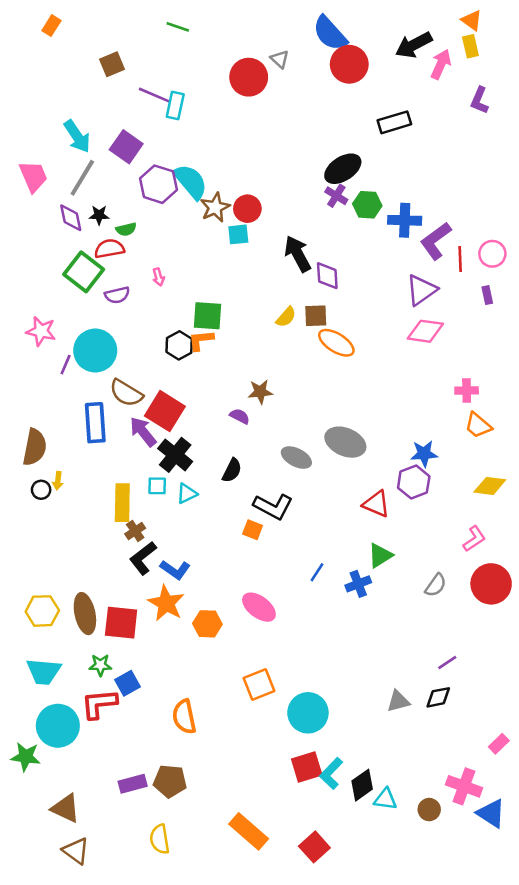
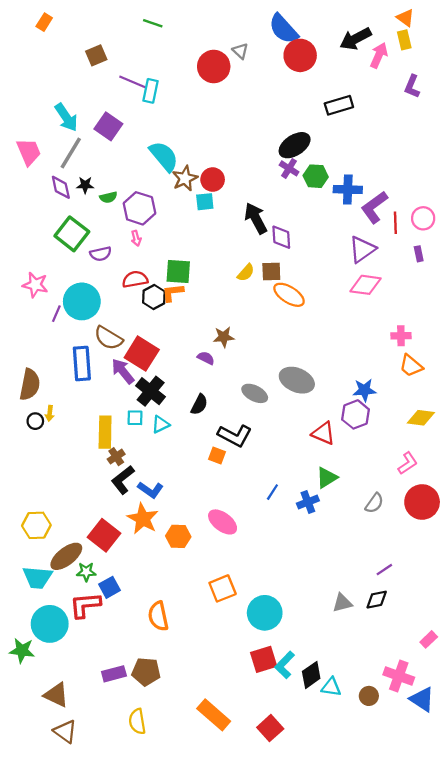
purple hexagon: (158, 184) -> (139, 208), moved
red semicircle: (109, 249) -> (135, 279), moved
brown ellipse: (85, 614) -> (66, 556), moved, turned 64
red square: (121, 623) -> (104, 535), turned 32

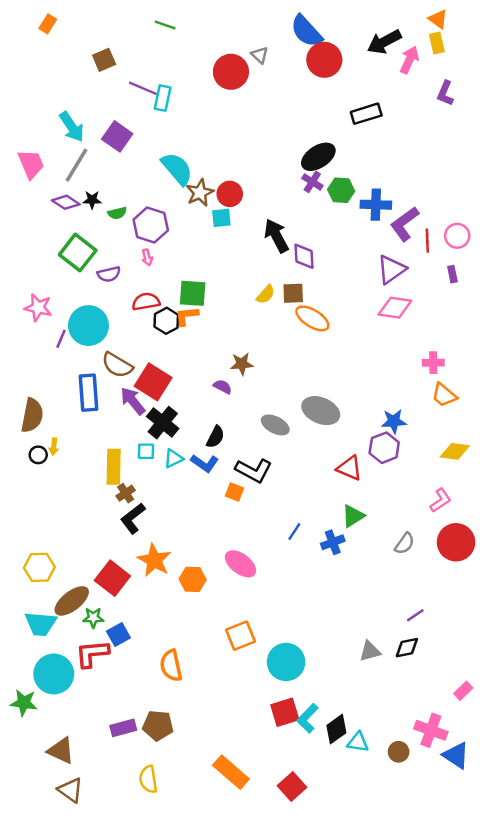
purple diamond: (61, 187) -> (66, 202), turned -45
blue L-shape: (151, 490) -> (205, 463), moved

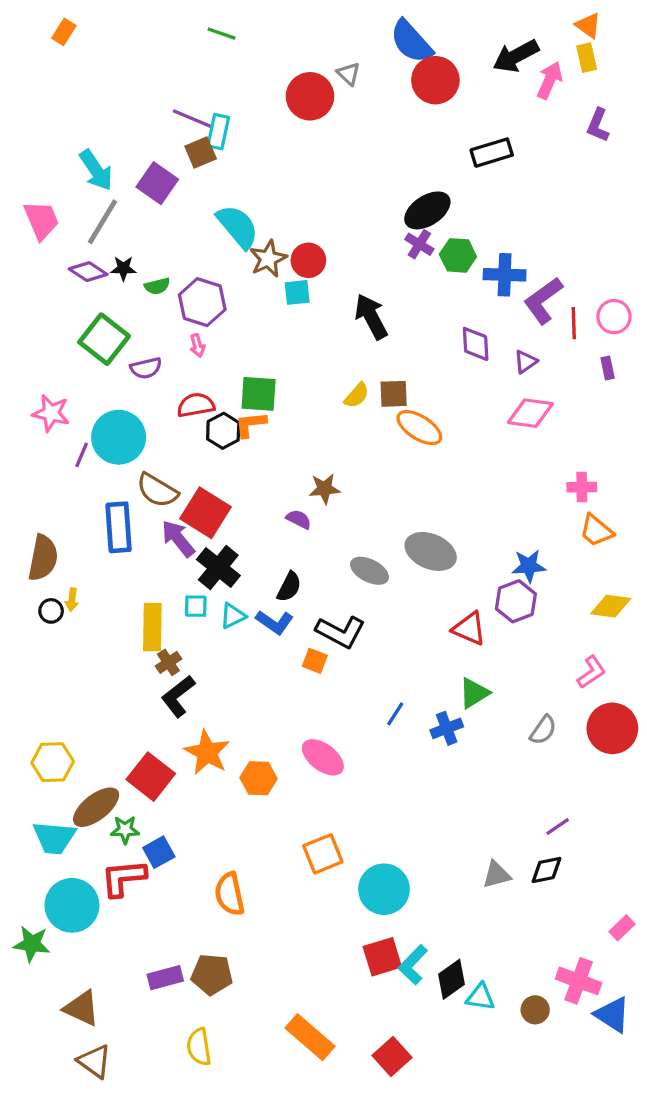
brown square: (104, 60) -> (201, 153), moved
purple diamond: (304, 256) -> (476, 344), moved
purple triangle: (391, 269) -> (526, 362), size x0.6

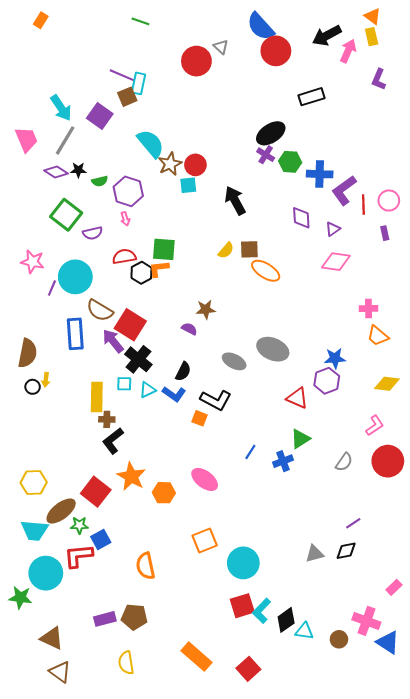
brown cross: (168, 662) -> (107, 419), turned 35

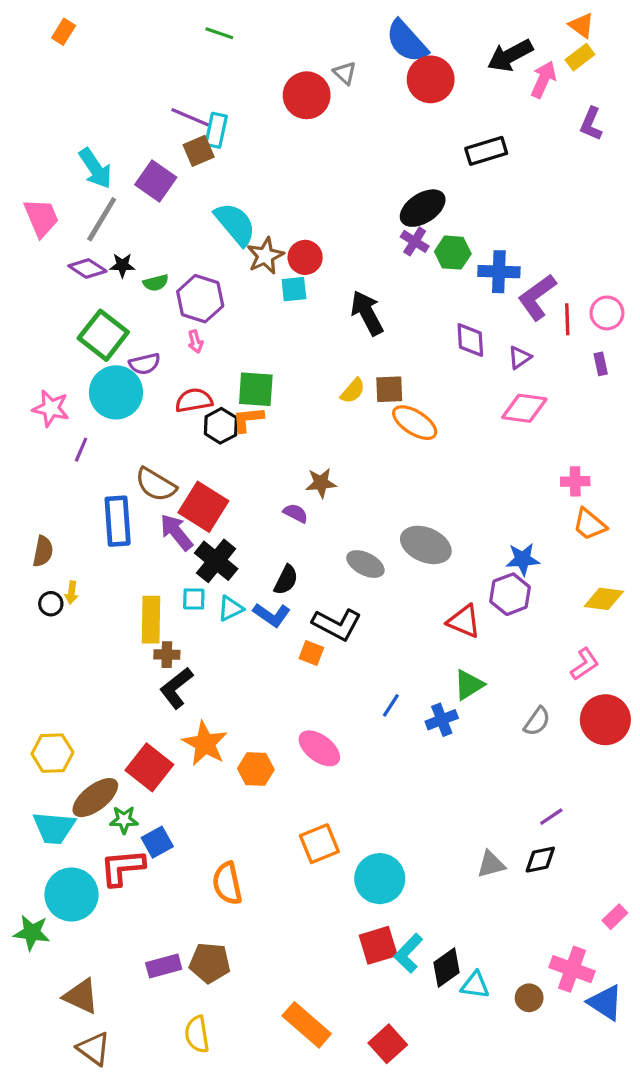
yellow rectangle: (372, 37) -> (580, 57), turned 66
cyan circle: (75, 277) -> (116, 392), moved
brown semicircle: (27, 353) -> (43, 551), size x0.7

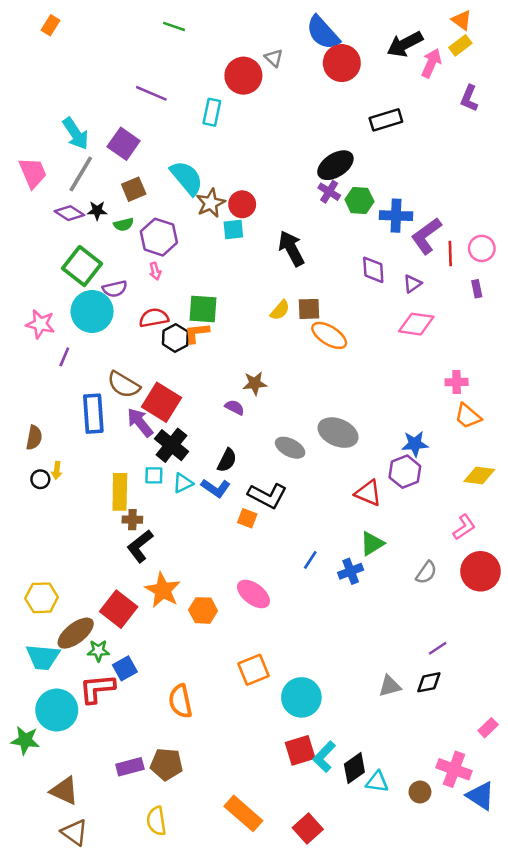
cyan rectangle: (216, 130) -> (212, 112), moved
brown square: (199, 151) -> (134, 189), moved

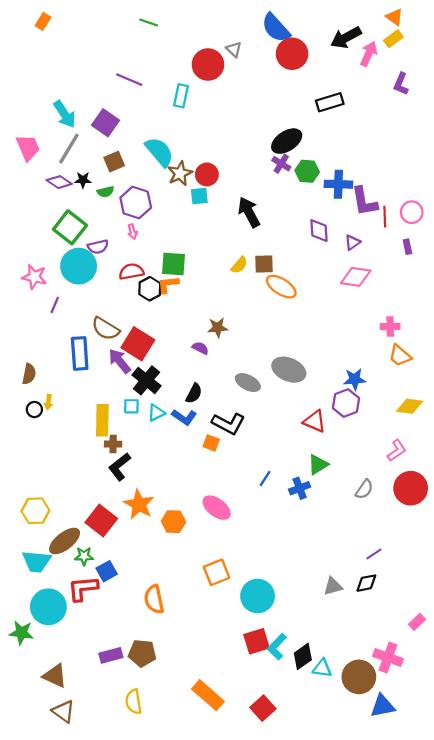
purple L-shape: (426, 236) -> (364, 201), turned -64
brown circle: (420, 792) -> (359, 677), size x1.8
blue triangle: (481, 796) -> (383, 706), moved, turned -44

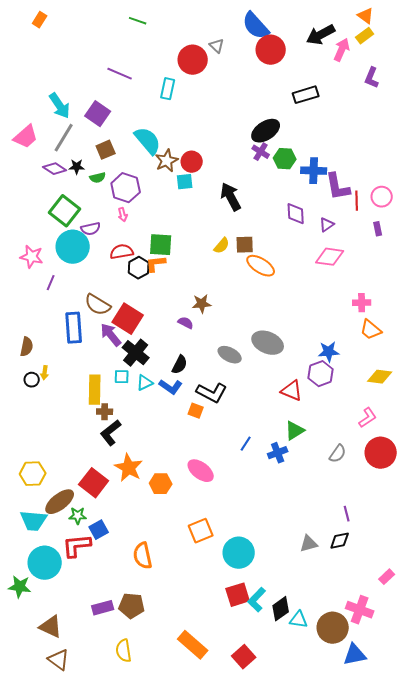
pink trapezoid: (28, 148) -> (26, 137), turned 72
purple line: (374, 554) -> (347, 514), turned -70

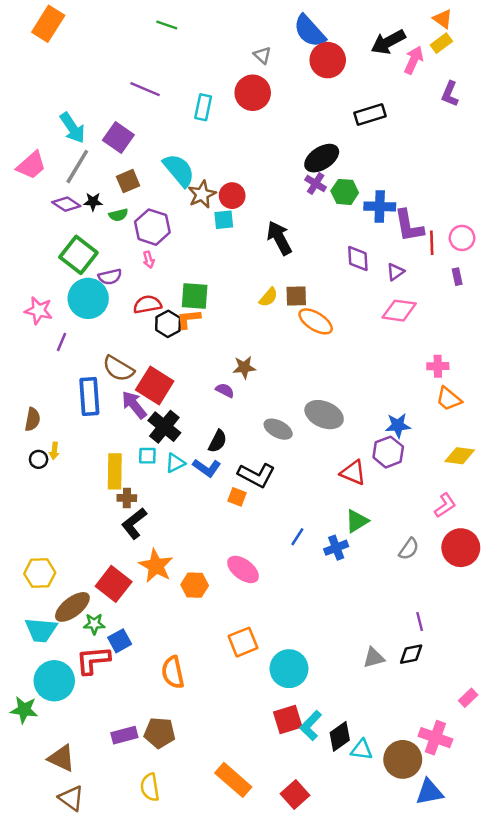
orange rectangle: (40, 20) -> (48, 24), size x1.8
red circle: (193, 60) -> (253, 93), moved

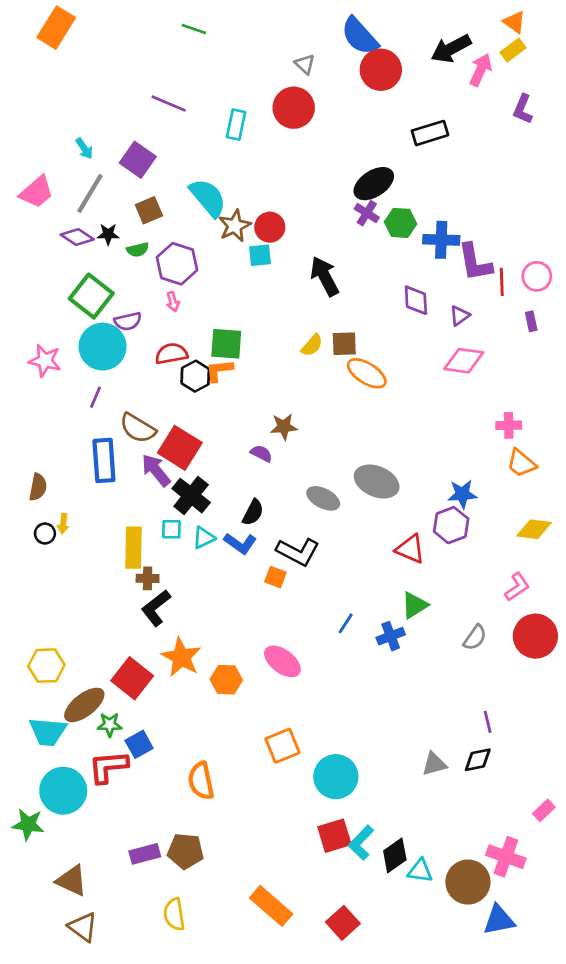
cyan arrow: (72, 128) -> (84, 148), size x0.6
purple line: (62, 342) -> (96, 397), moved

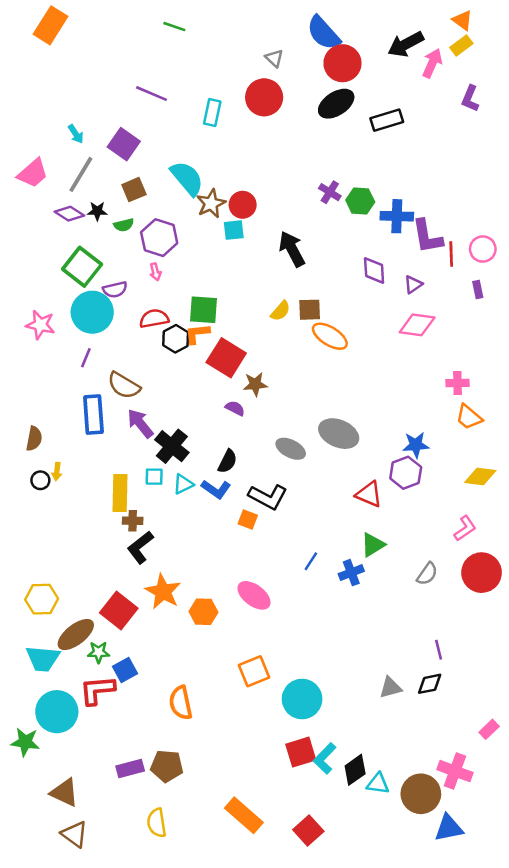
black ellipse: (374, 184) -> (336, 104), moved
red square: (180, 448) -> (226, 358), moved

